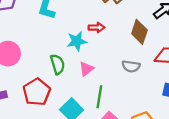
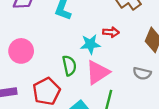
pink triangle: (86, 69) -> (98, 72), size x1.6

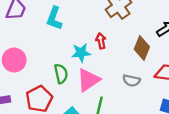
red arrow: (111, 32) -> (101, 41), turned -104

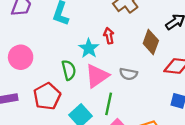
cyan star: (81, 53) -> (89, 48), turned -30
gray semicircle: (131, 81) -> (128, 74), moved

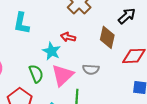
red arrow: (109, 36) -> (68, 37), turned -56

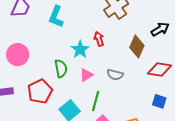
red arrow: (68, 37) -> (99, 39), turned 48
pink triangle: (63, 75) -> (86, 75), size x0.6

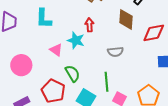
red arrow: (99, 39) -> (89, 25), turned 32
green semicircle: (61, 68) -> (72, 73), moved
pink triangle: (86, 75) -> (56, 50), moved, turned -32

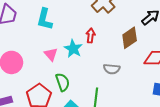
brown diamond: (126, 19) -> (130, 38), turned 40

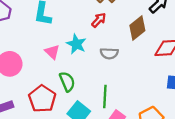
red arrow: (91, 35) -> (99, 20), moved, turned 40
gray semicircle: (112, 69) -> (109, 53), moved

